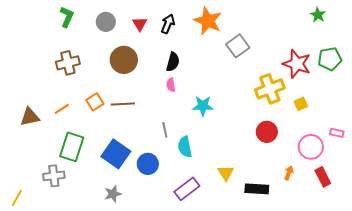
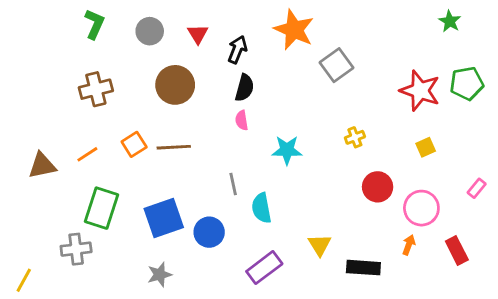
black arrow: (168, 24) -> (237, 50), moved
yellow cross: (270, 89) -> (355, 137), moved, size x0.5
pink rectangle: (337, 133) -> (477, 188), turned -64
pink circle: (311, 147) -> (421, 208), moved
blue square: (116, 154) -> (164, 218), turned 36

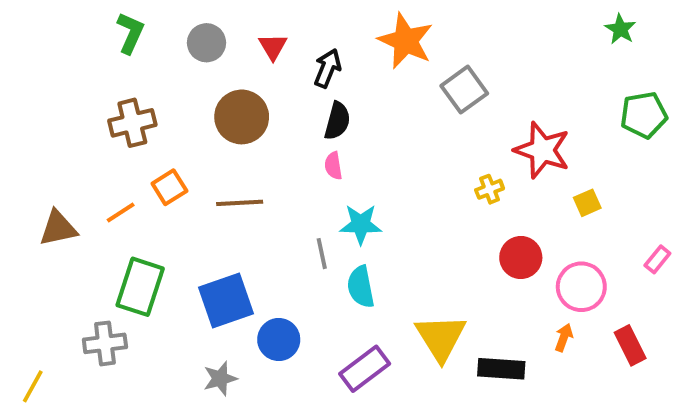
red star: (420, 91) -> (542, 150), moved
orange square: (134, 144) -> (169, 187), moved
cyan star: (287, 150) -> (361, 224), moved
blue circle: (209, 232) -> (279, 339), moved
yellow triangle: (320, 245) -> (441, 338), size x1.6

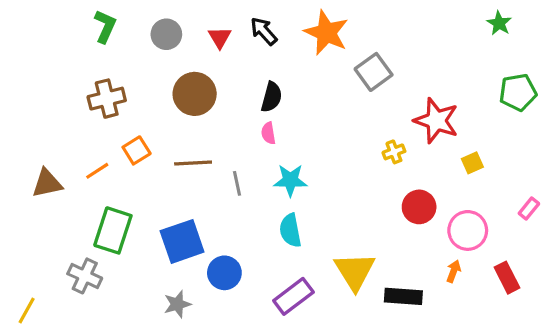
black arrow: (328, 68) -> (264, 31), moved, turned -64
gray line: (322, 254) -> (237, 183), moved
gray cross: (105, 343) -> (85, 276), turned 32

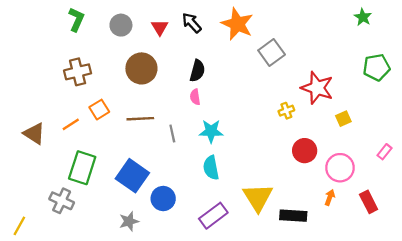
brown triangle: (47, 183) -> (34, 133), turned 45
blue square: (182, 241) -> (132, 176), turned -36

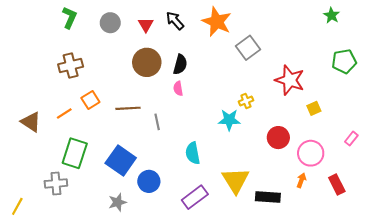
brown circle: (141, 68) -> (147, 62), moved
yellow cross: (286, 111) -> (246, 101), moved
cyan star: (211, 131) -> (229, 120), moved
gray cross: (62, 201) -> (56, 183), turned -30

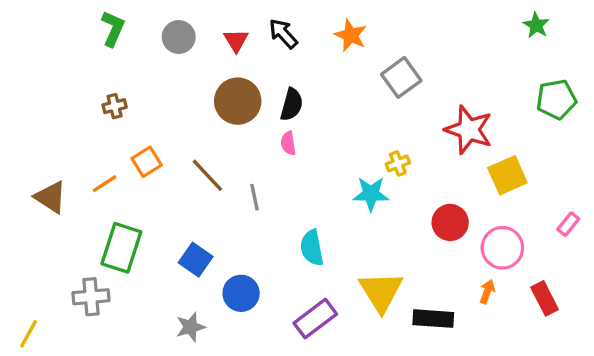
orange star: (217, 22) -> (351, 35), size x0.7
brown cross: (71, 66) -> (115, 106), size x0.6
brown line: (128, 108) -> (207, 175), turned 50
yellow square: (314, 108) -> (507, 175), size x1.6
blue square: (121, 161) -> (196, 260), size x0.7

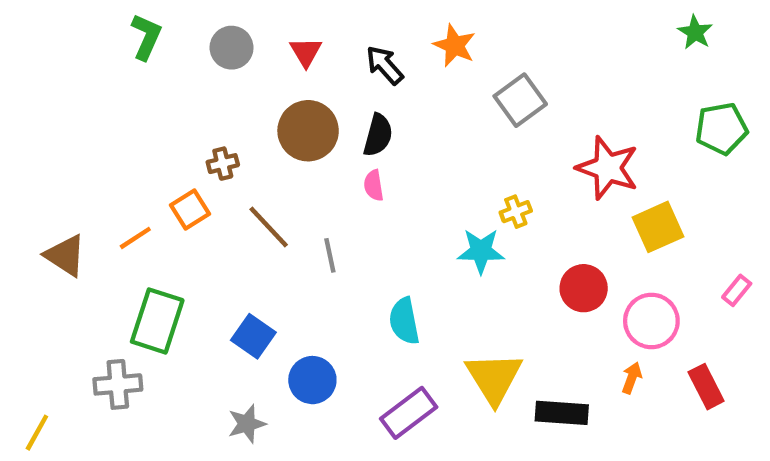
black arrow: (283, 34) -> (385, 65), moved
brown cross: (115, 106) -> (223, 164), moved

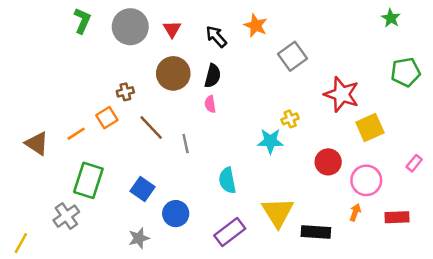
gray circle: (232, 48) -> (130, 27), size x1.5
gray cross: (118, 384) -> (66, 216), turned -30
red rectangle: (706, 387) -> (397, 217), turned -65

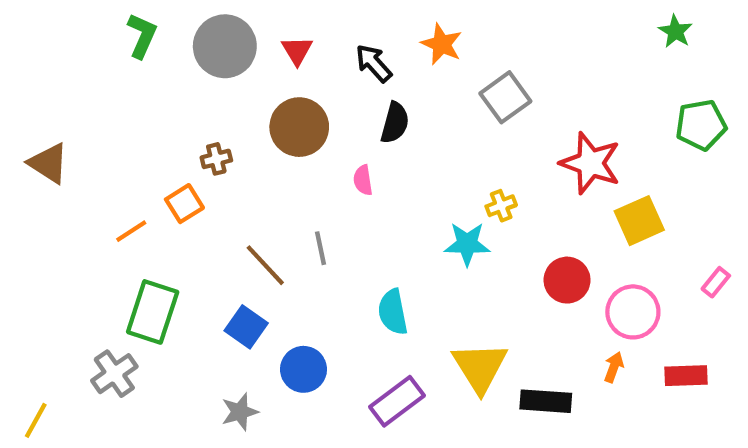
black semicircle: (213, 76) -> (395, 123), moved
brown line: (151, 128) -> (265, 265), moved
brown triangle: (37, 143) -> (48, 163), moved

